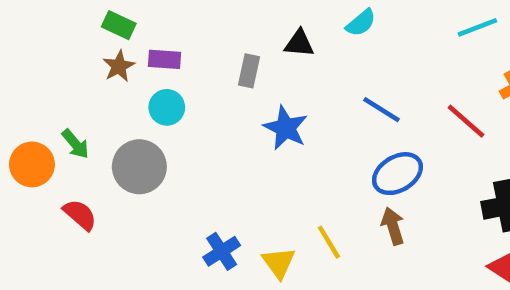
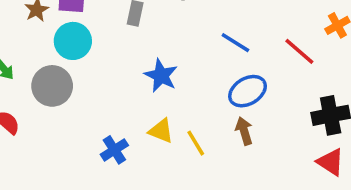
cyan circle: (167, 107) -> (73, 41), size x1.4
blue star: (286, 128) -> (161, 76), moved
yellow triangle: (279, 263) -> (161, 131), moved, turned -32

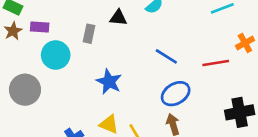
cyan circle: (73, 41) -> (56, 55), moved
red line: (299, 51) -> (216, 63), turned -50

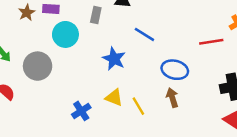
blue line: (166, 56) -> (144, 34), moved
blue ellipse: (176, 94) -> (175, 70), turned 45

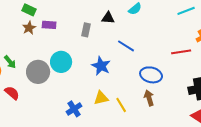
cyan circle: (65, 34) -> (61, 62), moved
yellow triangle: (114, 98) -> (101, 98), turned -35

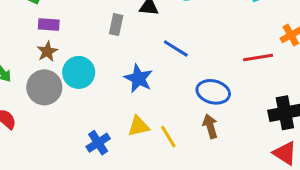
purple rectangle: (49, 25) -> (49, 25), moved
brown star: (29, 28) -> (47, 52), moved

